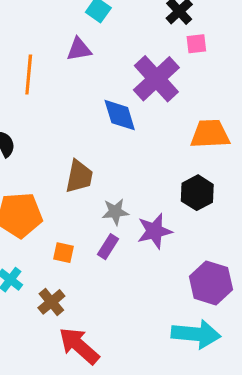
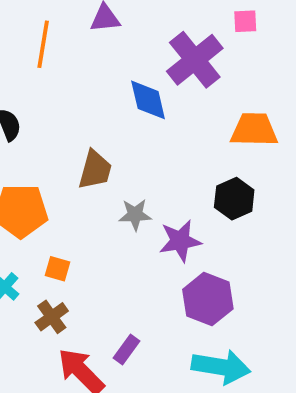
purple rectangle: (108, 247) -> (126, 349), moved
orange square: (64, 253) -> (58, 269), moved
purple hexagon: (211, 283) -> (208, 299), moved

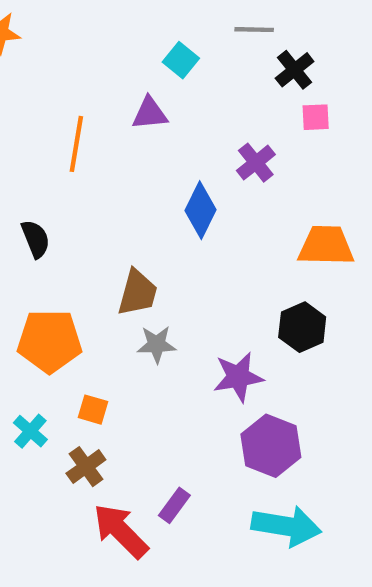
purple cross: (195, 60) -> (256, 163), size x0.6
blue diamond: (148, 100) -> (201, 210), turned 39
gray star: (135, 215) -> (157, 344), moved

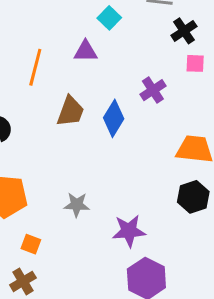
brown trapezoid: (138, 293) -> (70, 111), moved
black hexagon: (302, 327) -> (193, 197), moved

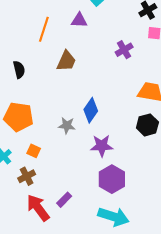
blue diamond: (114, 118) -> (91, 110), moved

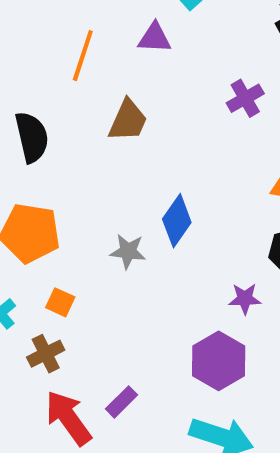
black semicircle: (19, 70) -> (32, 137), size x1.4
purple star: (102, 146) -> (245, 299), moved, size x0.7

